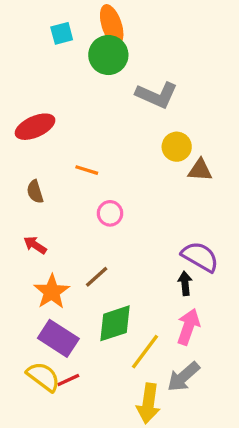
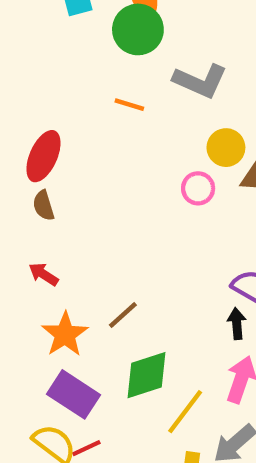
red ellipse: (35, 127) -> (43, 156), moved, turned -42
orange line: (87, 170) -> (129, 105), moved
pink circle: (110, 213) -> (198, 188), moved

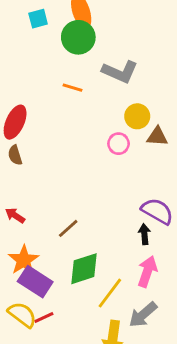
red arrow: (43, 274) -> (15, 215), moved
orange star: (65, 334) -> (24, 260), moved

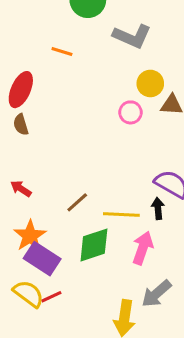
orange line: (73, 88) -> (62, 52), moved
pink arrow: (147, 272) -> (143, 248), moved
yellow line: (110, 293) -> (121, 214), moved, turned 56

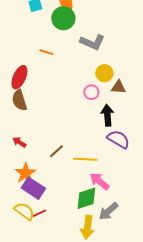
brown semicircle: (21, 125) -> (19, 100), size x1.5
black arrow: (158, 208) -> (107, 115), moved, size x1.5
green diamond: (94, 245) -> (86, 198), moved
pink arrow: (143, 248) -> (99, 181), turned -70

